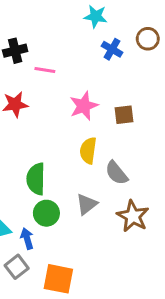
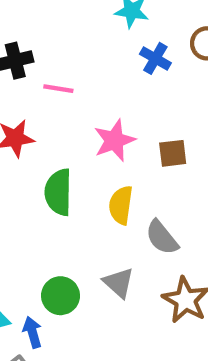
green semicircle: (36, 179) -> (58, 192), moved
gray triangle: (87, 204) -> (119, 283), turned -40

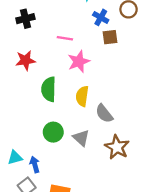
pink line: (58, 89) -> (65, 38), moved
brown square: (173, 153) -> (110, 37), moved
green circle: (61, 296) -> (53, 132), moved

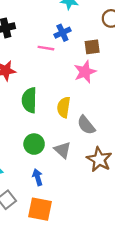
blue cross: (101, 17) -> (62, 33), moved, turned 35
pink star: (79, 61) -> (85, 72), moved
blue arrow: (35, 165) -> (38, 177), moved

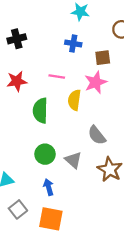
blue cross: (62, 33) -> (73, 44), turned 35
pink line: (46, 48) -> (57, 76), moved
yellow semicircle: (64, 107) -> (74, 100), moved

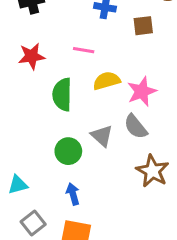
pink star: (96, 82) -> (142, 91), moved
yellow semicircle: (74, 100) -> (107, 81), turned 66
gray triangle: (73, 160) -> (102, 136), moved

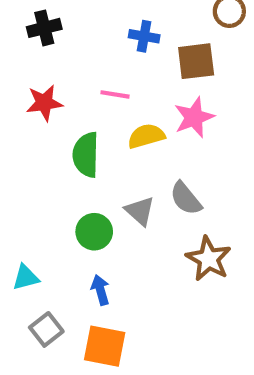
brown square: (143, 26) -> (196, 61), size x1.4
pink star: (142, 91) -> (194, 117), moved

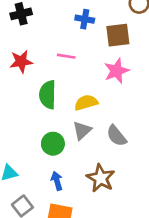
yellow semicircle: (146, 136) -> (86, 103), moved
gray semicircle: (186, 198) -> (117, 136), moved
gray triangle: (140, 211) -> (82, 130), turned 36
brown star: (209, 259) -> (101, 178), moved

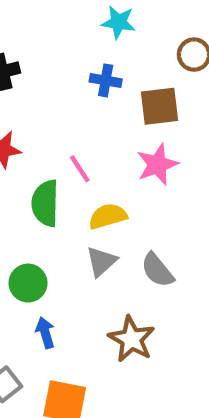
pink line: (66, 56) -> (80, 169), moved, turned 48
green circle: (53, 144) -> (28, 283), moved
blue arrow: (57, 181) -> (45, 333), moved

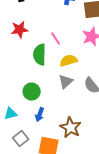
blue arrow: (45, 333) -> (40, 115), turned -144
brown star: (131, 339) -> (71, 128), moved

